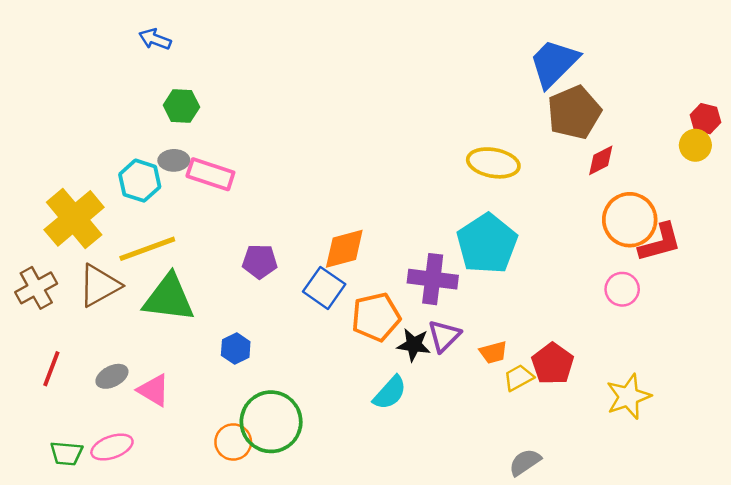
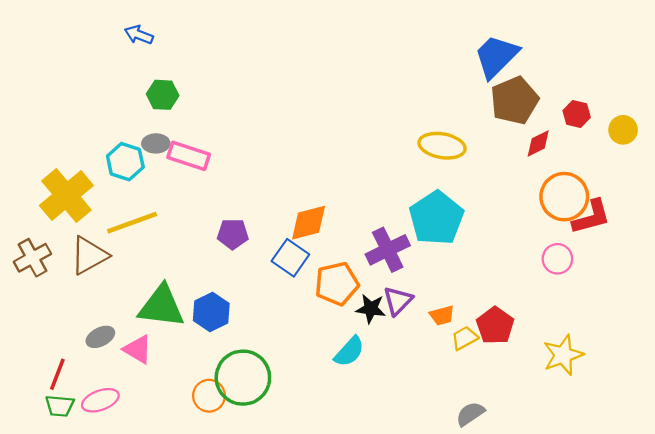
red hexagon: (705, 119) -> (577, 114), moved
purple cross: (433, 279) -> (388, 250), turned -33
green triangle: (169, 298) -> (161, 306), moved
blue hexagon: (236, 349) -> (211, 312), size x1.4
red line: (51, 369) -> (57, 374), moved

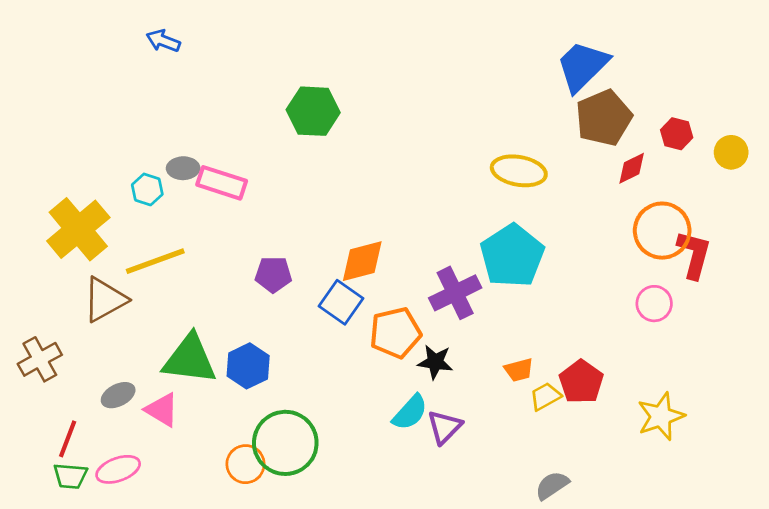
green hexagon: (163, 95) -> (313, 111), moved, size x1.4
cyan hexagon: (125, 162) -> (147, 189), size x0.7
red L-shape: (591, 217) -> (694, 254), turned -60
brown cross: (32, 258) -> (40, 359), moved
purple triangle: (398, 301) -> (445, 427), moved

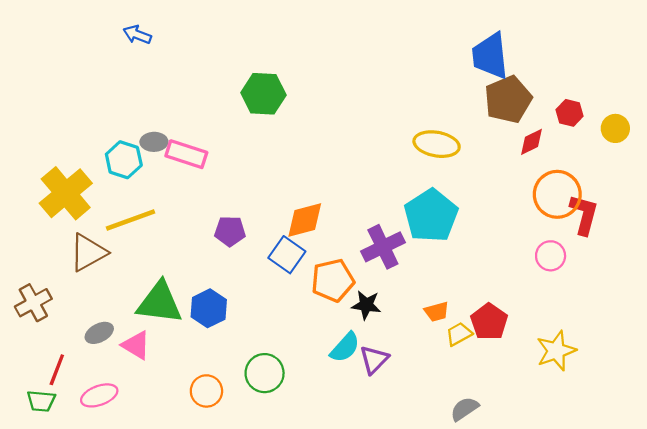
blue trapezoid: (583, 66) -> (490, 56), turned -51
cyan hexagon: (147, 189) -> (124, 160), size x1.4
green circle: (285, 443) -> (265, 373), moved, size x0.7
green trapezoid: (70, 476) -> (41, 401), moved

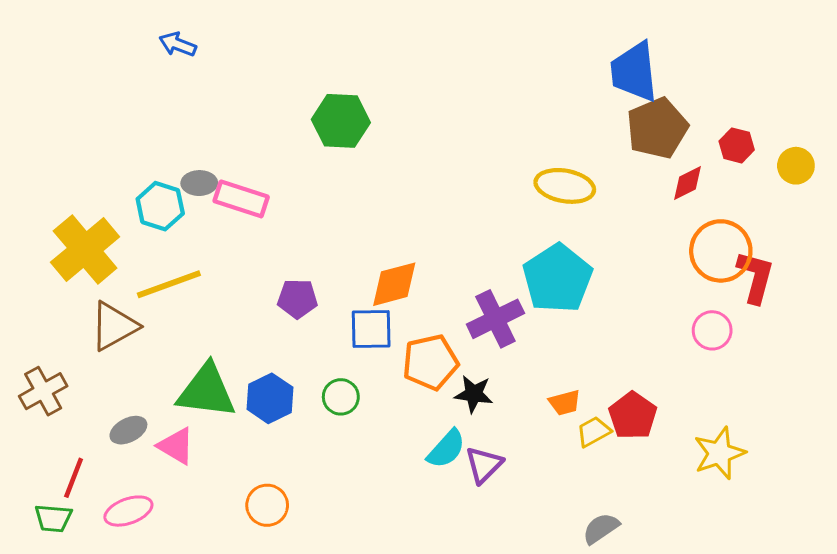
blue square: (287, 255) -> (371, 329), turned -36
green circle: (265, 373) -> (341, 397), moved, size x0.7

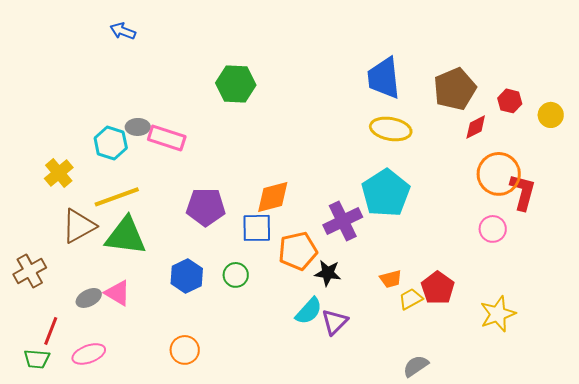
blue trapezoid: (634, 72) -> (384, 78), moved
yellow cross: (85, 250) -> (59, 173), size x0.6
purple pentagon: (297, 299) -> (206, 207), size x1.4
green triangle: (206, 391) -> (126, 236), moved
pink triangle: (176, 446) -> (118, 293), moved

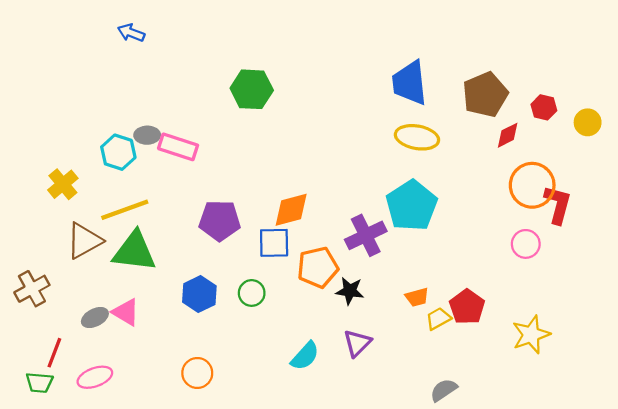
cyan semicircle: (309, 311) -> (305, 356), moved

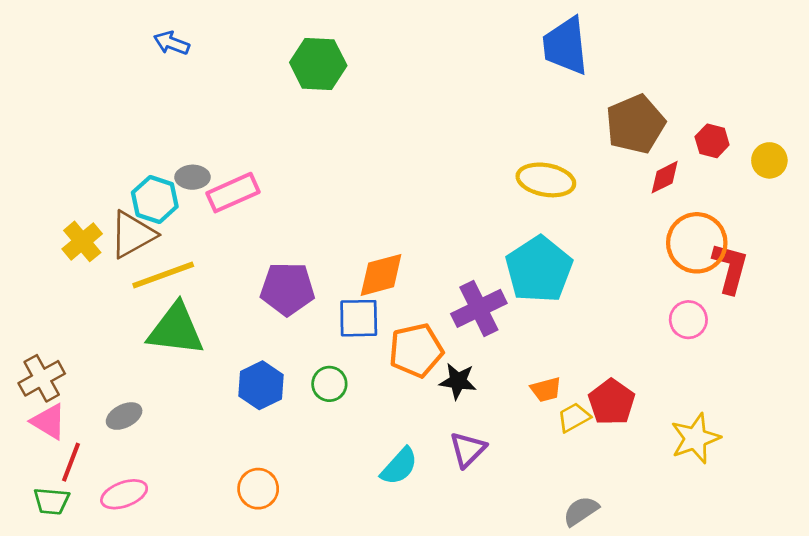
blue trapezoid: (409, 83) -> (565, 46), moved
green hexagon: (252, 89) -> (318, 64), moved
pink rectangle: (178, 147) -> (233, 193), turned -42
brown triangle: (84, 241) -> (132, 234), moved
pink triangle: (126, 312) -> (49, 422), moved

